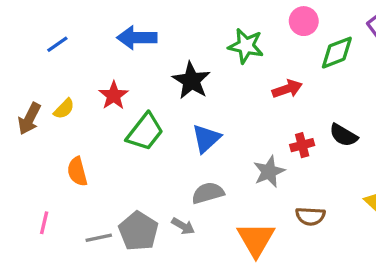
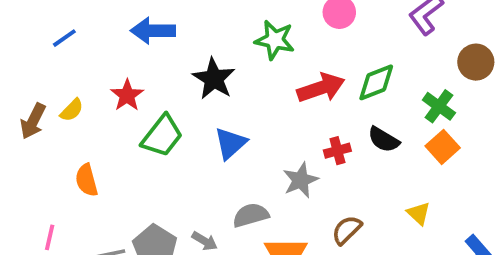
green diamond: (337, 53) -> (376, 82), moved
red arrow: (287, 89) -> (321, 88), size x1.4
gray semicircle: (208, 193) -> (251, 215), moved
brown semicircle: (310, 216) -> (347, 230), turned 132

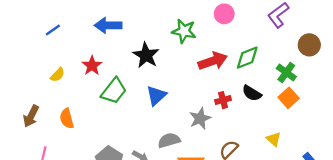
brown arrow: (33, 121) -> (31, 116), moved

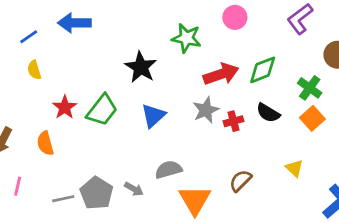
blue arrow: (108, 25) -> (74, 23), moved
red star: (92, 66) -> (65, 107), moved
yellow semicircle: (57, 75) -> (34, 70), moved, turned 119
gray star: (200, 118) -> (206, 110), moved

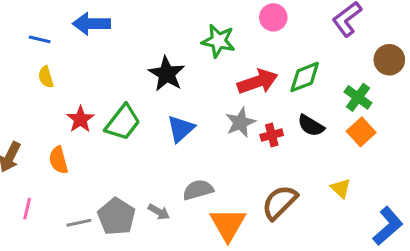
blue line: (29, 37) -> (40, 39), turned 48
brown semicircle: (240, 181) -> (280, 202), size x1.4

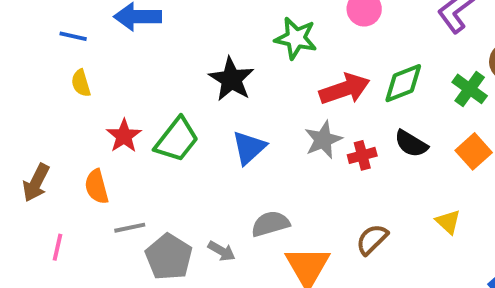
green cross: (358, 97) -> (470, 89), moved
brown semicircle: (280, 202) -> (372, 239), size x0.7
gray line: (79, 223) -> (130, 228), moved

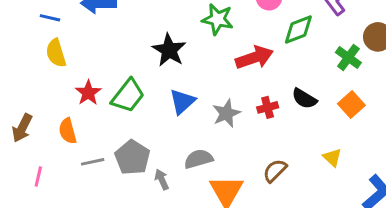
yellow semicircle: (81, 83) -> (56, 53), size x1.4
green diamond: (403, 83) -> (298, 30), moved
gray star: (323, 140) -> (226, 113), moved
gray arrow: (222, 251) -> (162, 179), turned -144
gray pentagon: (169, 257) -> (132, 157), moved

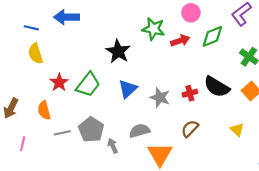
red arrow: (254, 57) -> (180, 41), moved, size x0.7
black semicircle: (304, 99) -> (217, 87), size x1.4
gray star: (226, 113) -> (160, 97), turned -30
brown semicircle: (275, 171) -> (190, 129), moved

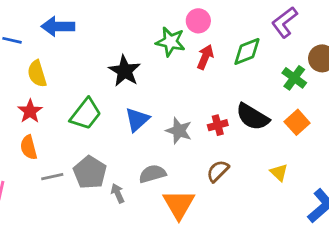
pink circle: (191, 13) -> (198, 21), moved
red arrow: (180, 41) -> (205, 57), turned -48
yellow semicircle: (35, 54) -> (37, 74), moved
red star: (59, 82) -> (30, 111), moved

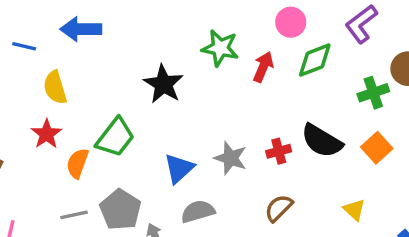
pink circle: (198, 21) -> (291, 22), moved
green cross: (294, 78) -> (373, 93), turned 35
blue triangle: (137, 120) -> (179, 168), moved
orange semicircle: (29, 147) -> (77, 163), moved, turned 35

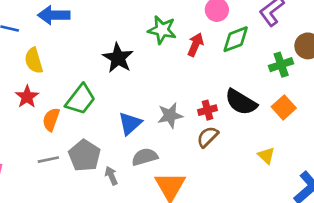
gray star: (231, 158) -> (170, 115), turned -30
brown semicircle: (279, 208) -> (208, 137), moved

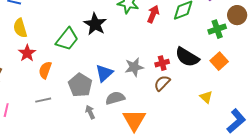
yellow semicircle: (34, 61) -> (20, 28), moved
green trapezoid: (81, 99) -> (67, 39), moved
gray pentagon: (85, 156) -> (80, 85), moved

